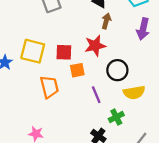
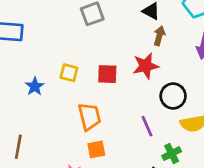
yellow square: (33, 51) -> (69, 73), size x0.6
orange square: (77, 70) -> (96, 149), moved

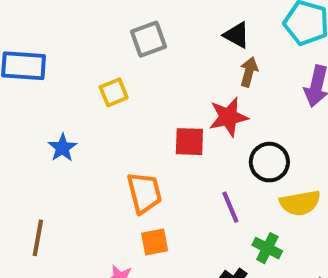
yellow square: (69, 73) -> (114, 92), moved, turned -36
red square: (107, 74) -> (189, 142), moved
green cross: (172, 154) -> (267, 248), turned -36

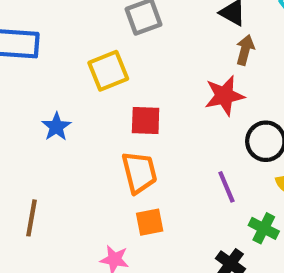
yellow square: (114, 92) -> (108, 71), size x1.4
red square: (189, 142) -> (146, 121), moved

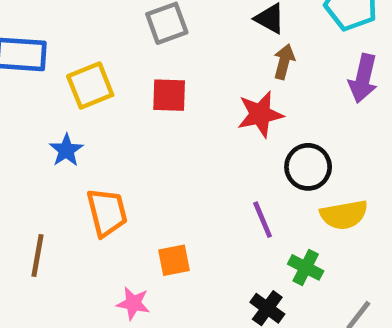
yellow square: (108, 71) -> (90, 86), moved
red square: (146, 121) -> (169, 95), moved
orange trapezoid: (139, 172) -> (107, 212), moved

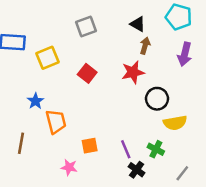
red square: (169, 95) -> (87, 73), moved, turned 36
blue star: (66, 150) -> (35, 101), moved
purple line: (263, 220) -> (126, 149), moved

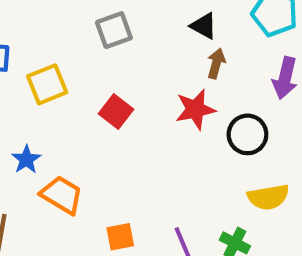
black circle: (157, 99) -> (247, 134), moved
orange trapezoid: (56, 122) -> (62, 195), turned -45

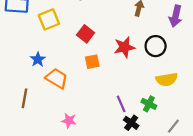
red star: (195, 109) -> (124, 47), moved
orange square: (120, 237) -> (92, 62), moved

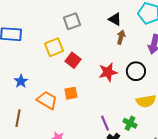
yellow square: (49, 19) -> (54, 47), moved
blue star: (38, 59) -> (21, 81), moved
orange square: (92, 62) -> (71, 93), moved

